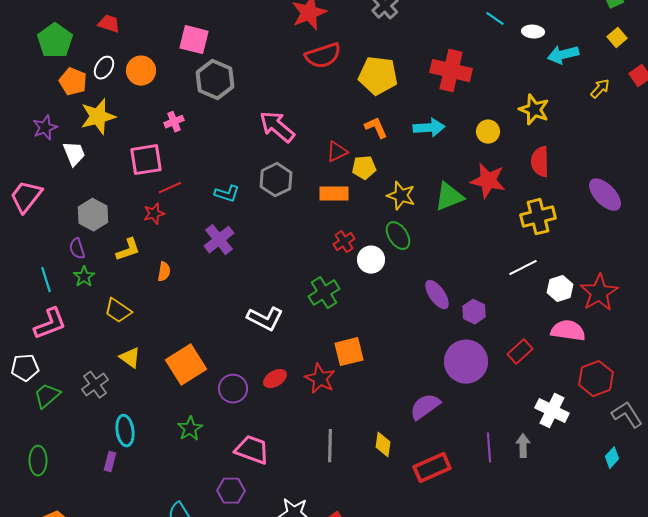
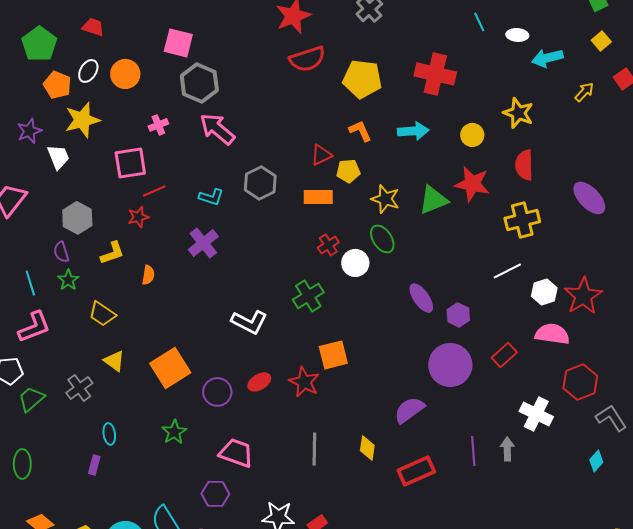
cyan line: (495, 19) -> (479, 22), turned 30
pink arrow: (277, 127) -> (217, 129), moved
cyan ellipse: (125, 431) -> (109, 434), size x0.7

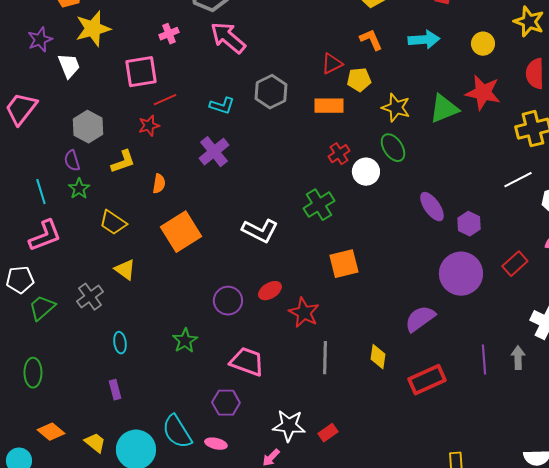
orange square: (170, 368) -> (181, 232), moved
red star: (304, 382) -> (304, 313), moved
purple rectangle: (94, 465) -> (115, 390), moved, turned -30

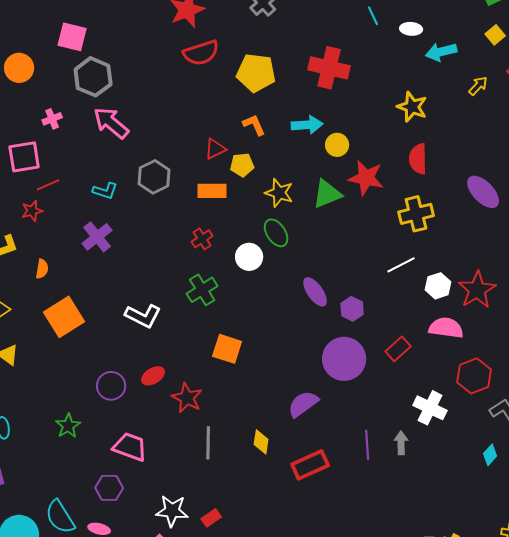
yellow circle: (483, 44) -> (337, 145), moved
red cross: (339, 154) -> (202, 239), moved
orange square: (344, 264) -> (227, 349), turned 32

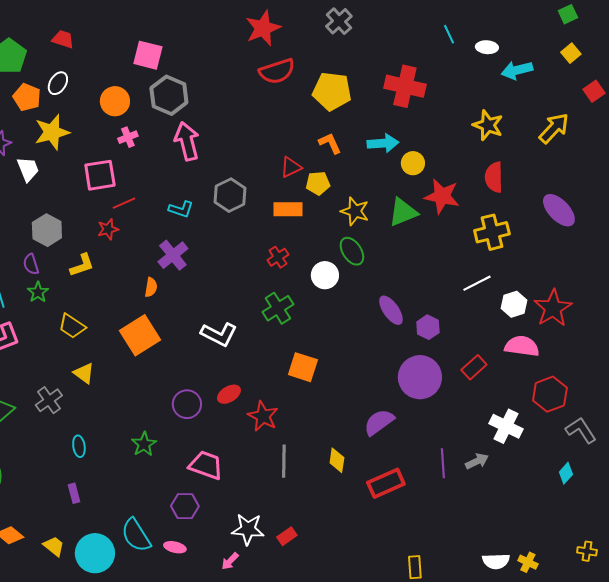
orange circle: (19, 68) -> (115, 101), moved
yellow arrow: (478, 86) -> (554, 128), moved, size x1.6
pink arrow: (111, 123) -> (187, 141), turned 36
orange semicircle: (42, 269) -> (151, 287), moved
gray arrow: (401, 443) -> (477, 461), turned 65

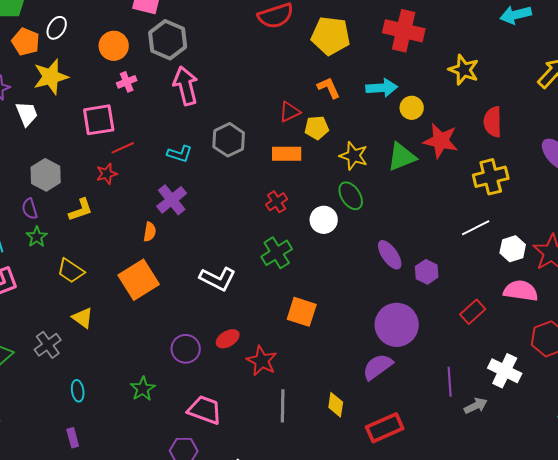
yellow star: (488, 125) -> (464, 70), moved
purple circle: (420, 377) -> (397, 325), moved
purple line: (443, 463) -> (450, 382), moved

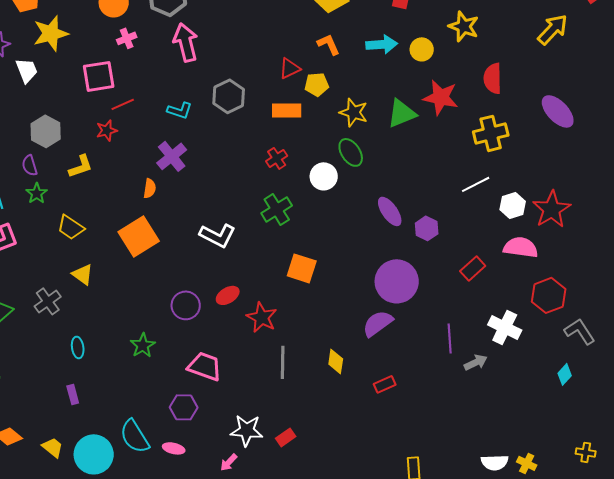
yellow circle: (412, 108) -> (422, 49), moved
red rectangle: (385, 428) -> (385, 384), size x0.6

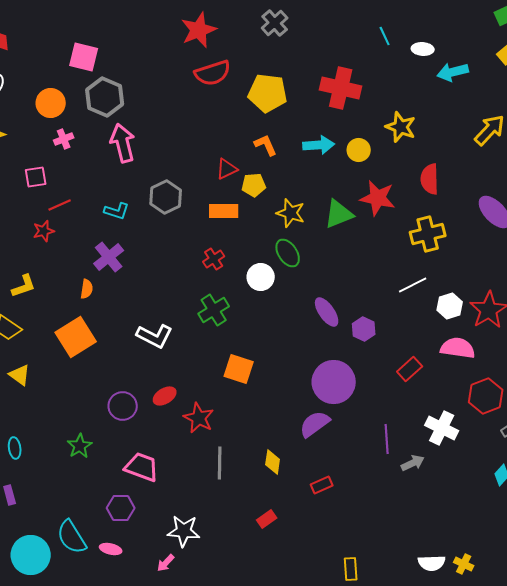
pink square: (99, 76) -> (36, 177), size x0.7
yellow L-shape: (81, 166) -> (24, 286), moved
red rectangle: (286, 437) -> (267, 519), moved

